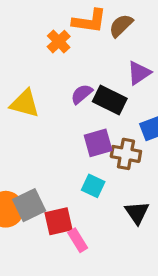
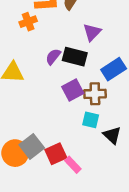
orange cross: (59, 42) -> (28, 22), turned 35
cyan square: (93, 186) -> (91, 120), moved

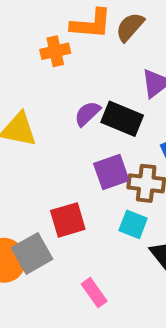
red square: (56, 154) -> (68, 220), moved

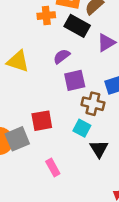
black rectangle: (122, 119) -> (77, 26), moved
purple square: (111, 172) -> (75, 80), moved

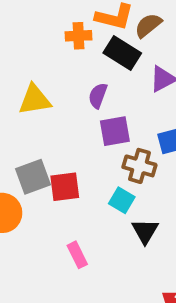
purple semicircle: (62, 56) -> (98, 96), turned -36
yellow triangle: (18, 61) -> (35, 100), turned -30
gray square: (17, 139) -> (33, 177), moved

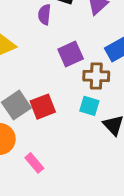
purple semicircle: (98, 96) -> (44, 15), moved
pink rectangle: (77, 255) -> (34, 163), moved

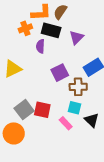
red square: (43, 107) -> (42, 110), turned 36
pink rectangle: (34, 163) -> (66, 123), moved

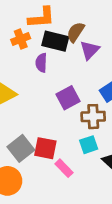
brown semicircle: (60, 12) -> (76, 32), moved
cyan square: (74, 108) -> (89, 145), turned -32
pink rectangle: (66, 123) -> (64, 168), moved

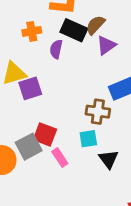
orange cross: (21, 39) -> (32, 31), moved
purple square: (68, 98) -> (30, 88), moved
gray square: (21, 148) -> (29, 147), moved

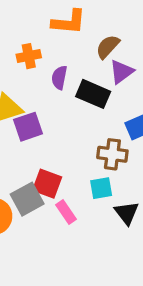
black rectangle: (74, 30) -> (93, 94), moved

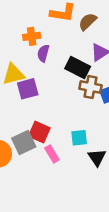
brown semicircle: (108, 47) -> (88, 22), moved
purple semicircle: (59, 78) -> (43, 53), moved
brown cross: (112, 154) -> (90, 87), moved

